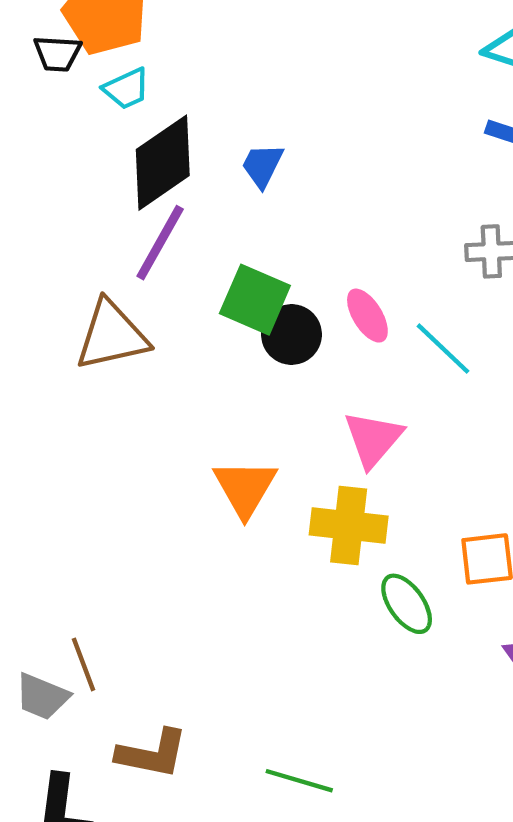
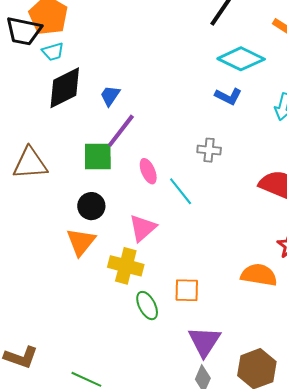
black trapezoid: (57, 53) -> (24, 31), size x1.6
purple line: (160, 243) -> (121, 131), moved
green square: (255, 300) -> (98, 156), turned -32
black circle: (292, 334) -> (91, 206), moved

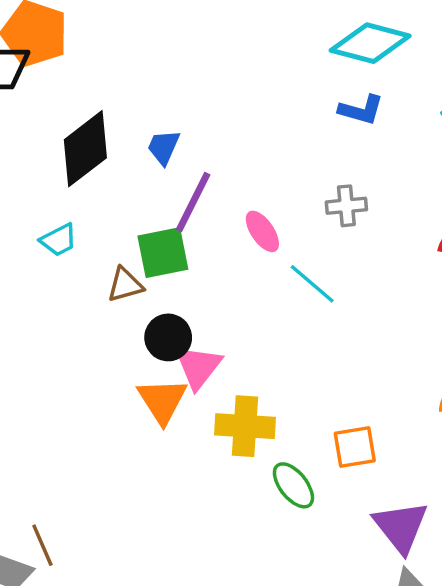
cyan trapezoid: (53, 52) -> (59, 240), moved
brown triangle: (30, 163) -> (125, 285), moved, size x0.6
pink ellipse: (148, 171) -> (262, 231), moved
pink triangle: (143, 228) -> (198, 367), moved

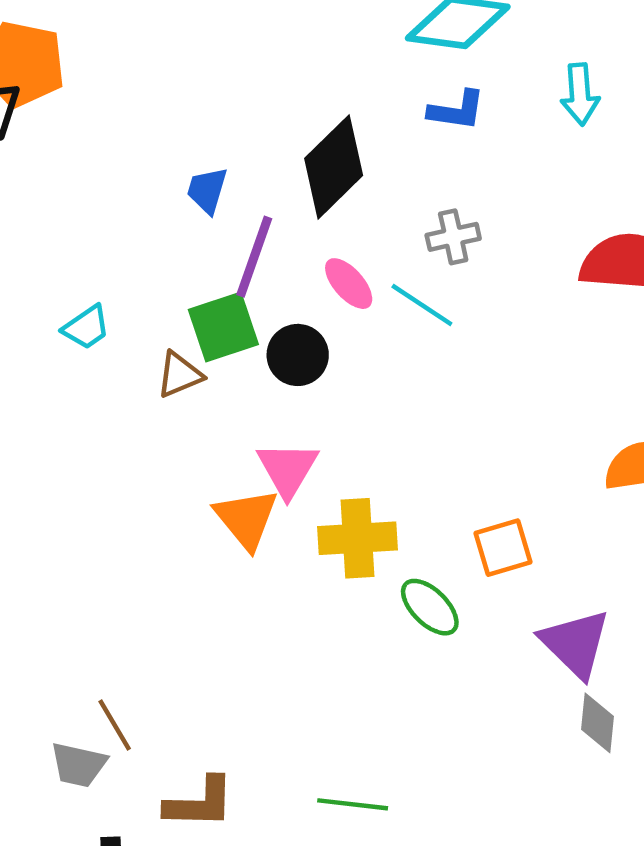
black diamond: (85, 149) -> (334, 167), moved
cyan line: (312, 284) -> (422, 305), moved
black circle: (168, 337) -> (298, 355), moved

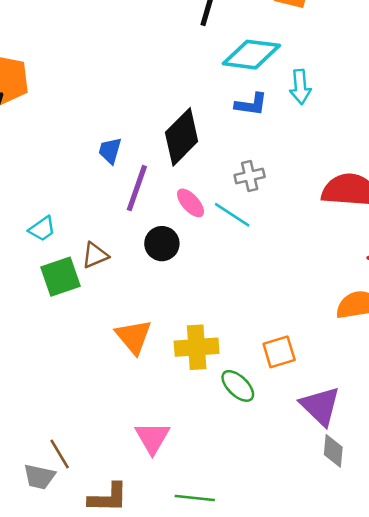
cyan arrow: (580, 94) -> (300, 87), moved
green square: (223, 327) -> (61, 277), moved
pink triangle: (288, 469) -> (152, 438), moved

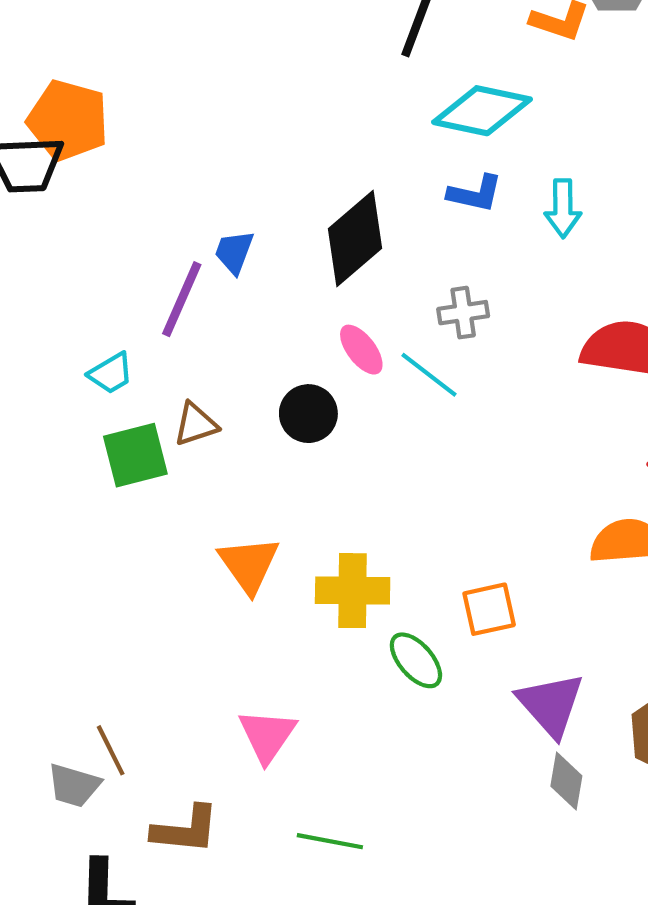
cyan arrow: (300, 87) -> (563, 208), moved
purple line: (137, 188) -> (182, 299), moved

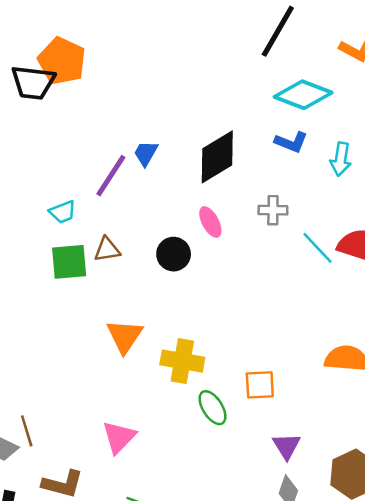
cyan line: (429, 375) -> (317, 248), moved
purple triangle: (551, 704) -> (287, 446), size x0.7

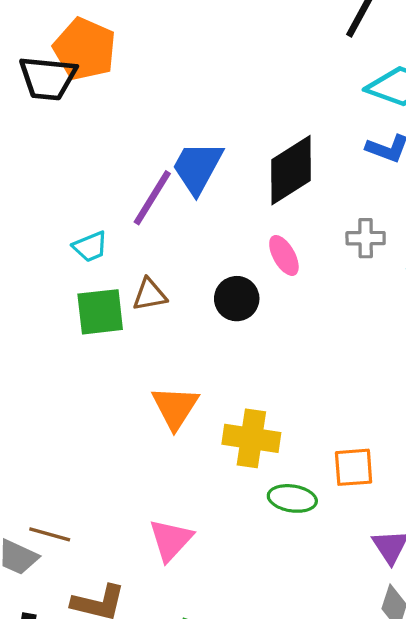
blue trapezoid: (146, 153) -> (197, 167), size x1.6
green ellipse: (213, 408) -> (292, 498), turned -48
brown line: (27, 431) -> (50, 534), turned -56

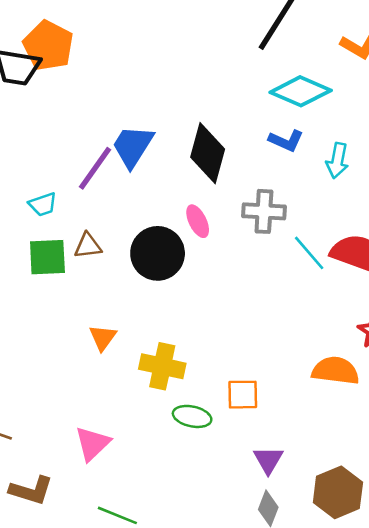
black diamond: (291, 170) -> (208, 153), turned -46
gray cross: (366, 238) -> (264, 211), size x1.4
black circle: (237, 299) -> (158, 253), size x1.5
orange triangle: (175, 407) -> (103, 338), size x0.7

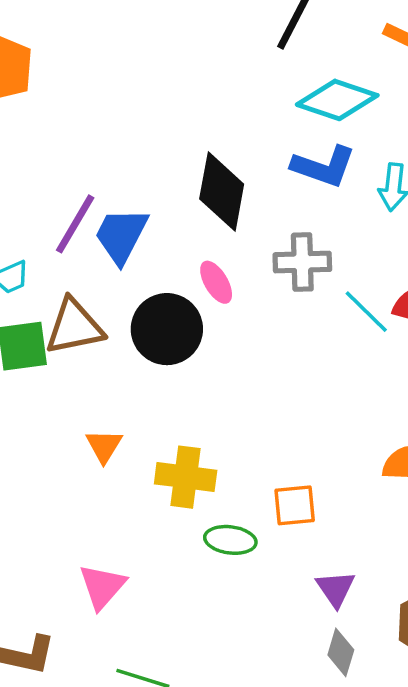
blue L-shape: (286, 141) -> (324, 166), size x1.4
blue trapezoid: (133, 146) -> (121, 235), moved
brown triangle: (88, 246) -> (74, 327), size x1.6

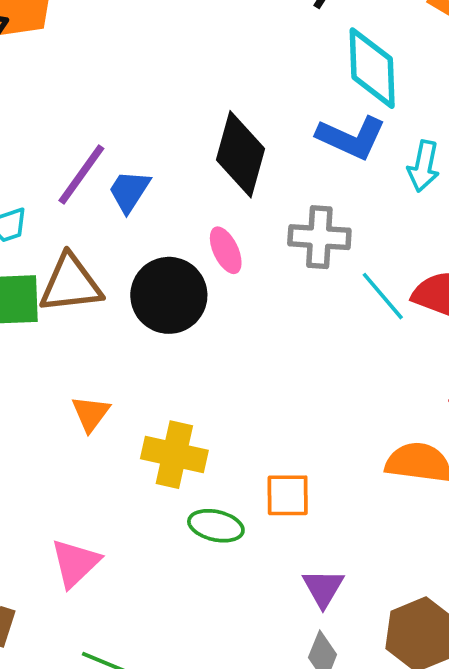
cyan diamond: (337, 100) -> (372, 68), turned 64
blue trapezoid: (121, 235) -> (129, 191), size x0.7

